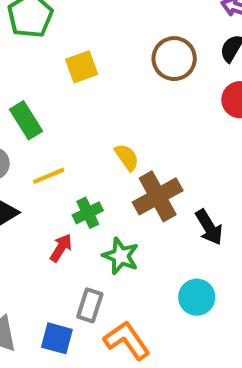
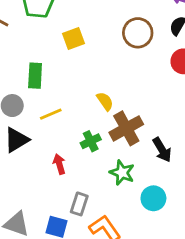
green rectangle: (26, 120) -> (35, 76), turned 35
green cross: (88, 213) -> (91, 141), moved
red arrow: (61, 248) -> (59, 164), turned -48
green star: (121, 256) -> (122, 173), moved

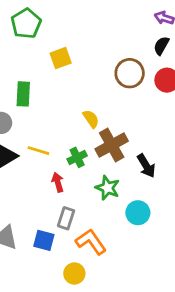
brown circle: (138, 33) -> (130, 73), moved
yellow line: (51, 114) -> (38, 151), moved, turned 40
red arrow: (59, 164) -> (58, 182), moved

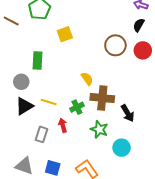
brown cross: (112, 145) -> (102, 98), turned 35
gray rectangle: (66, 218) -> (42, 134), moved

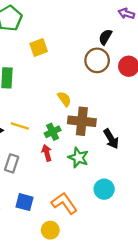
black semicircle: (139, 25) -> (105, 37), moved
red arrow: (63, 125) -> (47, 153), moved
cyan circle: (122, 148) -> (104, 189), moved

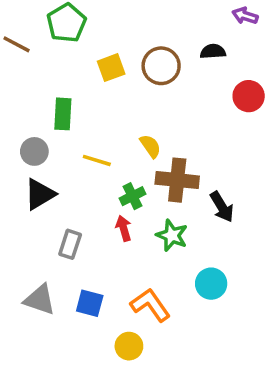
black semicircle: (105, 37) -> (213, 51), turned 56
brown circle: (97, 60) -> (161, 66), moved
yellow line: (20, 126) -> (97, 160), moved

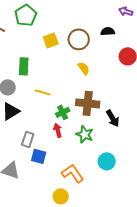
yellow semicircle: (150, 146) -> (84, 68), moved
blue square: (90, 303) -> (39, 156), moved

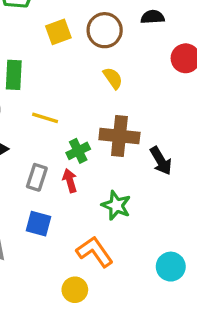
green star: (85, 134) -> (116, 205), moved
gray rectangle: (28, 139) -> (37, 177), moved
cyan circle: (107, 161) -> (171, 267), moved

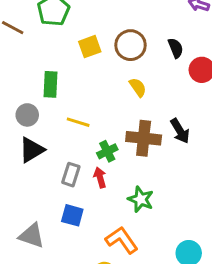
black semicircle: (153, 17) -> (176, 48), moved, turned 72
black arrow: (161, 161) -> (180, 131), moved

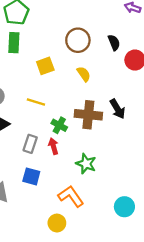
yellow square: (90, 47) -> (45, 66), moved
green rectangle: (51, 84) -> (14, 43), moved
green cross: (107, 151) -> (59, 125), turned -35

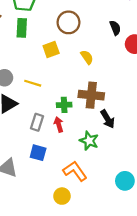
brown circle: (78, 40) -> (68, 22), moved
yellow line: (36, 102) -> (33, 83), moved
black arrow: (117, 109) -> (108, 119), moved
green cross: (59, 125) -> (64, 105), turned -32

